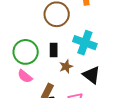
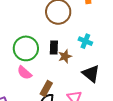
cyan cross: (85, 43) -> (85, 41), size x0.6
brown star: (66, 66) -> (65, 56), moved

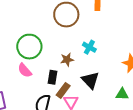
black rectangle: (54, 47) -> (53, 77), moved
brown rectangle: (46, 89) -> (63, 90), moved

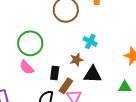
brown star: (67, 60) -> (76, 60), moved
black triangle: (90, 80) -> (93, 74), turned -42

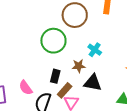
green circle: (30, 43) -> (53, 41), moved
pink semicircle: (27, 67) -> (26, 88), moved

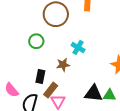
green circle: (53, 41) -> (36, 41), size x0.6
black triangle: (93, 83) -> (94, 93), moved

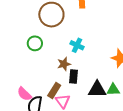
black rectangle: (40, 76) -> (74, 77), moved
pink semicircle: (12, 90) -> (24, 94), moved

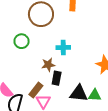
cyan cross: (77, 45) -> (63, 47), turned -32

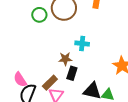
green circle: (22, 41) -> (39, 15), moved

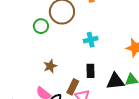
brown star: (65, 59) -> (50, 66), moved

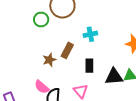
brown rectangle: (73, 87) -> (67, 50), moved

